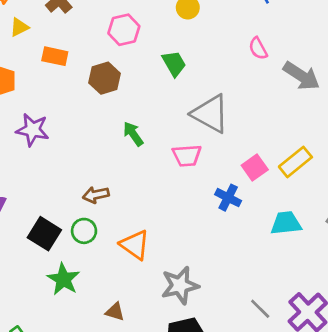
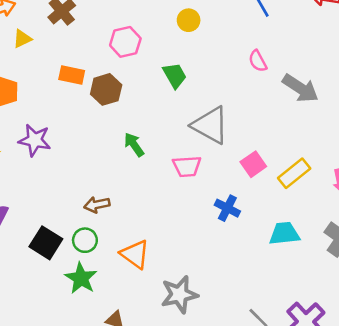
orange rectangle: (55, 56) -> (72, 75), moved
pink square: (255, 167) -> (253, 164), moved
green star: (63, 279) -> (81, 278), moved

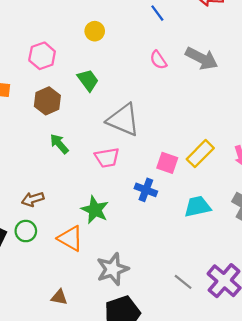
gray arrow: (300, 88) -> (202, 58), moved
brown hexagon: (106, 89) -> (47, 101), moved
pink square: (253, 164) -> (167, 163), moved, turned -30
green star: (81, 278) -> (95, 210), moved

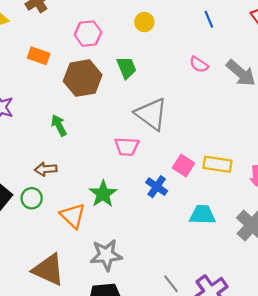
pink semicircle: (158, 60) -> (199, 64), turned -36
brown hexagon: (47, 101) -> (83, 78), size x1.4
green arrow: (59, 144) -> (59, 125), moved
yellow rectangle: (200, 154) -> (217, 164), turned 40
brown triangle: (59, 297) -> (48, 270), size x2.0

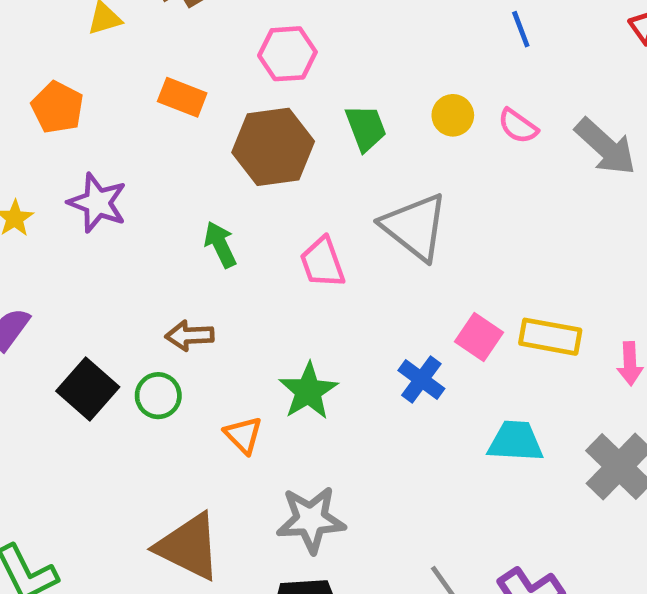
blue line: (209, 19) -> (521, 29), moved
yellow circle: (144, 22) -> (453, 115), moved
pink trapezoid: (127, 147) -> (322, 262), moved, turned 65
orange triangle: (73, 216) -> (243, 435), size x0.7

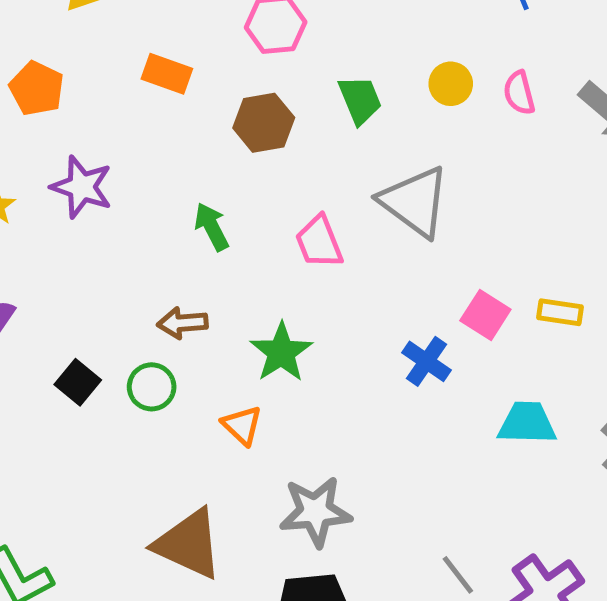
pink semicircle: (518, 126) -> (519, 93), turned 42
brown hexagon: (273, 147) -> (264, 123), size x0.7
yellow rectangle: (550, 337) -> (560, 312), size x0.7
black square: (88, 389) -> (78, 382), size x0.7
green star: (308, 391) -> (281, 352), moved

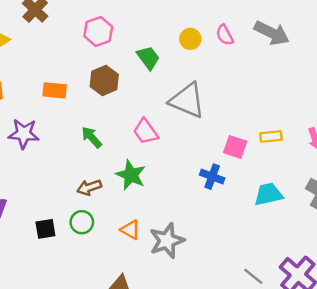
orange rectangle: (167, 74) -> (55, 90), moved
green star: (281, 352) -> (131, 175), moved
black square: (78, 382) -> (45, 229), turned -35
gray star: (315, 512) -> (167, 241), moved

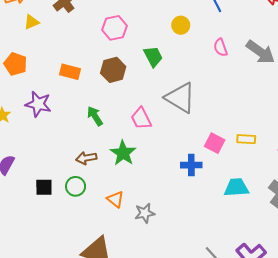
yellow circle: (190, 39) -> (181, 25), moved
blue cross: (212, 177) -> (191, 165), turned -30
gray star: (167, 241) -> (145, 213), size x0.7

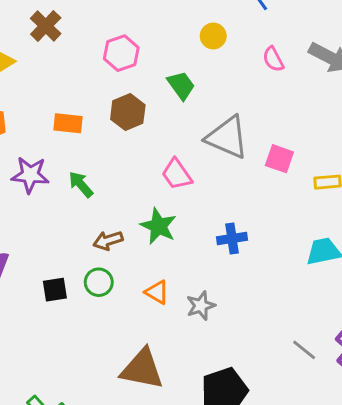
green arrow: (95, 116) -> (81, 184), moved
pink square: (215, 143) -> (279, 159), moved
blue cross: (191, 165) -> (232, 238), moved

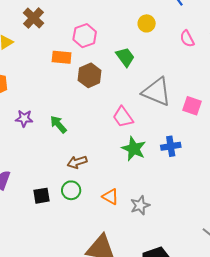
orange rectangle: (68, 123) -> (62, 57), moved
purple star: (30, 175) -> (24, 118), size x0.7
green star: (158, 226) -> (134, 149), moved
blue cross: (232, 238) -> (171, 146), moved

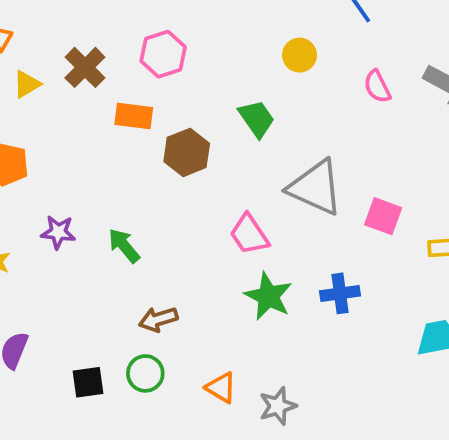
brown cross: (34, 18) -> (85, 67), moved
pink hexagon: (85, 36) -> (163, 54), moved

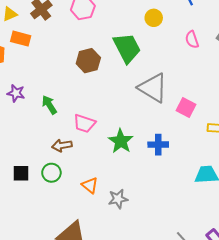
orange rectangle: (134, 116) -> (21, 39), moved
green trapezoid: (257, 119) -> (127, 48), size x1.5
pink trapezoid: (249, 234) -> (84, 123), moved, turned -45

